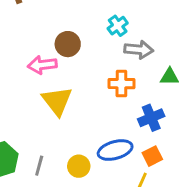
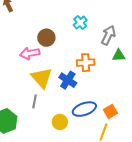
gray arrow: (139, 50) -> (108, 35), moved, turned -66
blue cross: (151, 118) -> (68, 80), moved, turned -30
gray line: (39, 166) -> (34, 101), moved

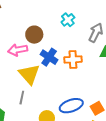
blue cross: (68, 80) -> (49, 57), moved

